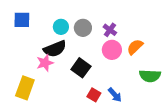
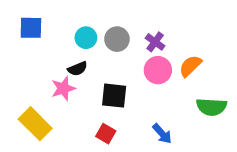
black semicircle: (55, 49) -> (77, 69), size x0.6
black square: (81, 68) -> (114, 96), turned -30
yellow rectangle: (25, 88) -> (35, 124), turned -65
red square: (94, 95) -> (106, 134), moved

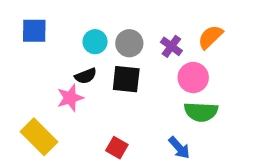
orange semicircle: (190, 66) -> (210, 37), moved
pink circle: (158, 70) -> (193, 78), moved
black square: (114, 96) -> (126, 79), moved
green semicircle: (211, 107) -> (201, 112), moved

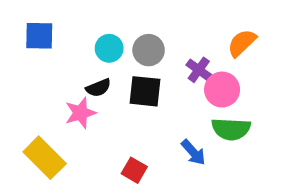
purple cross: (171, 46) -> (199, 70), moved
blue arrow: (179, 148) -> (193, 152), moved

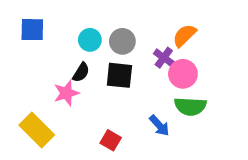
orange semicircle: (242, 43) -> (184, 35), moved
black semicircle: (98, 88) -> (81, 72), turned -36

